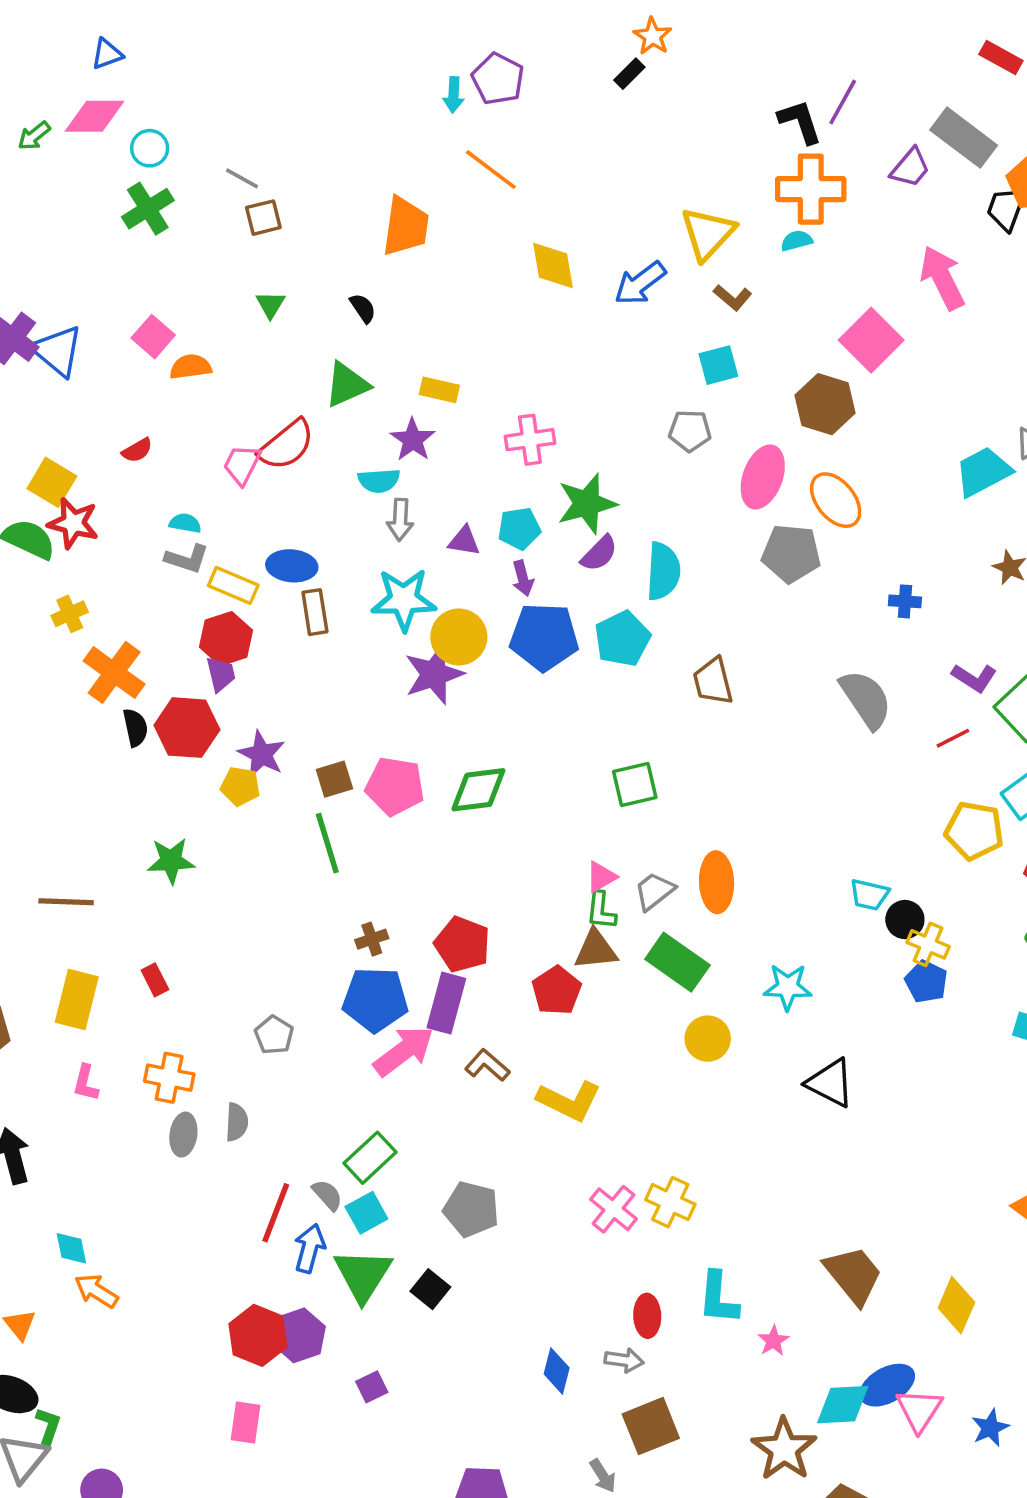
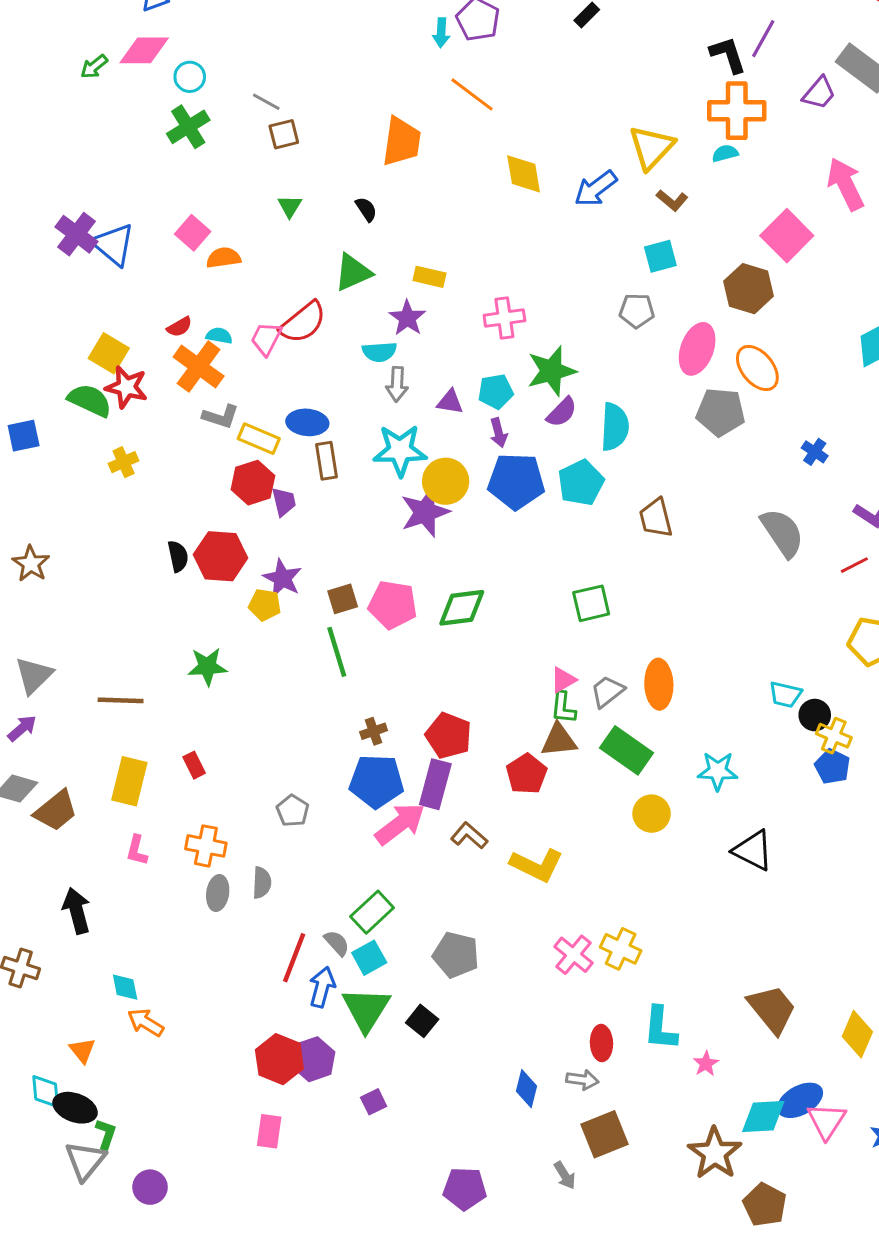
cyan semicircle: (185, 523) -> (219, 336), moved
blue cross: (905, 601) -> (815, 452), turned 30
orange cross: (114, 672) -> (199, 367), moved
purple trapezoid: (221, 674) -> (284, 502), moved

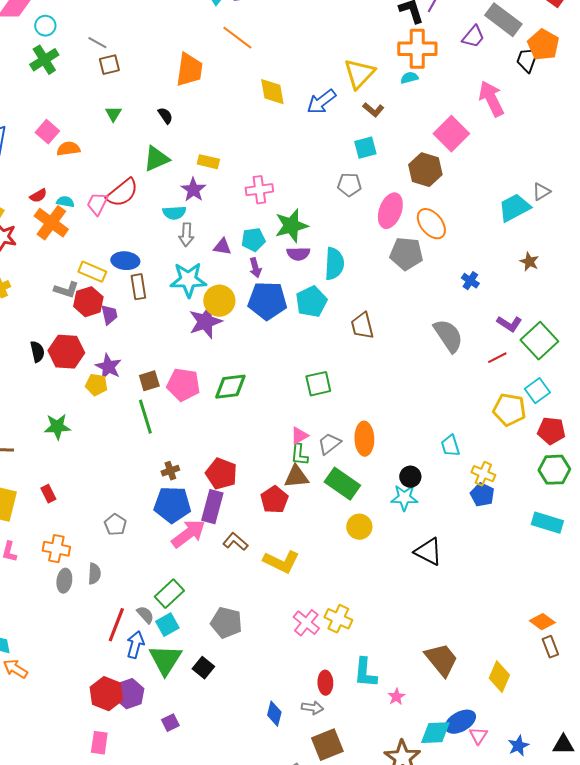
purple semicircle: (562, 412) -> (298, 254), turned 45
gray L-shape: (221, 417) -> (66, 290), moved
cyan trapezoid: (785, 694) -> (450, 446), turned 60
black circle: (815, 715) -> (410, 477), moved
pink triangle: (826, 1121) -> (478, 736), size x0.7

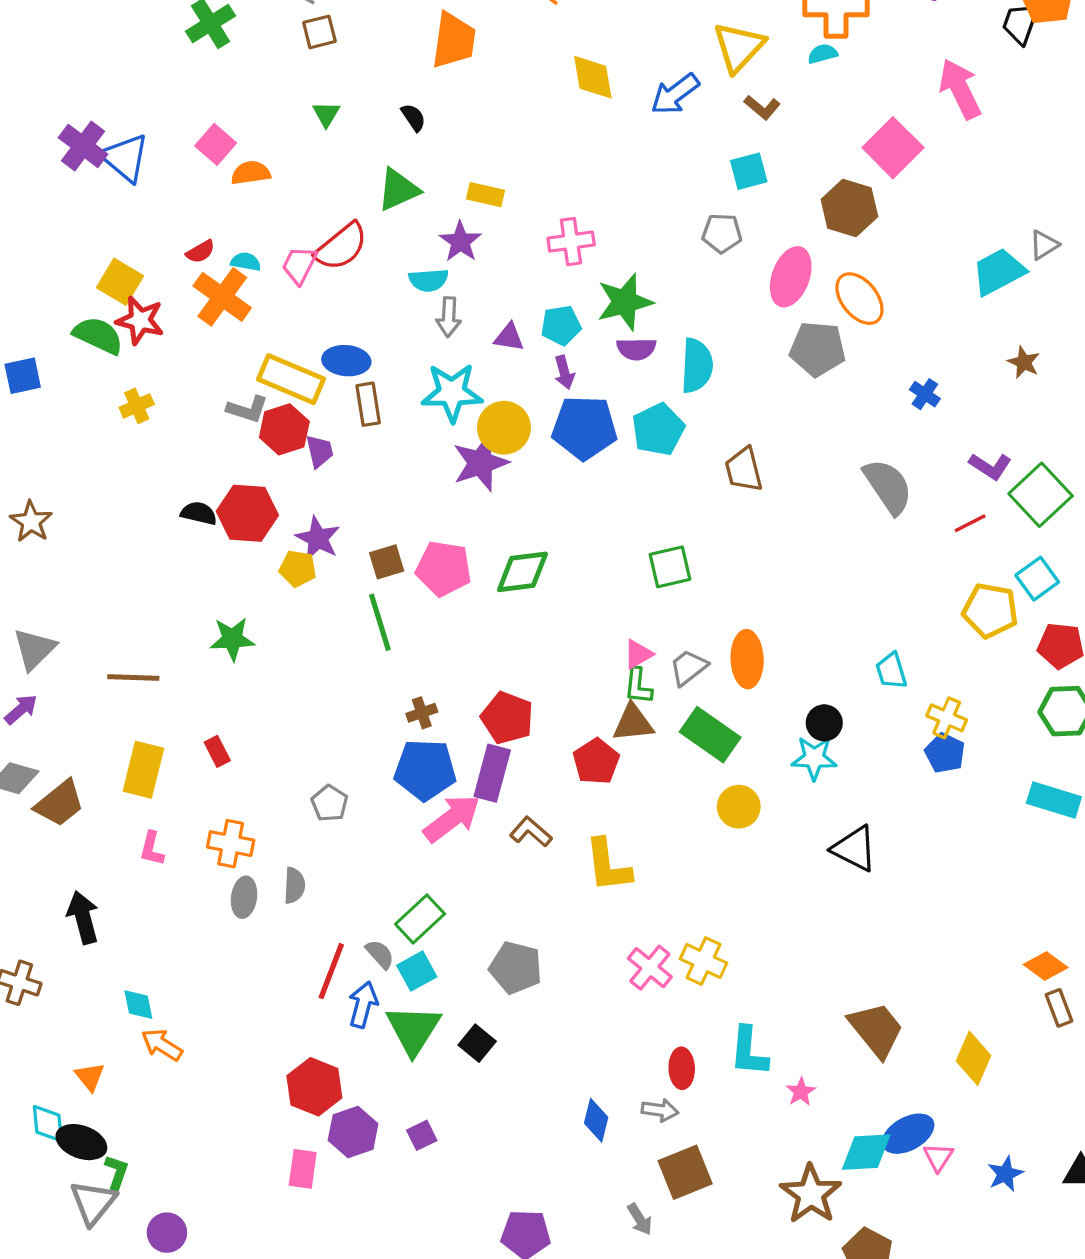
yellow rectangle: (92, 272) -> (291, 379), size x1.4
black semicircle: (37, 352) -> (199, 513), turned -65
yellow L-shape: (281, 562) -> (608, 865), turned 57
purple hexagon: (129, 694) -> (353, 1132), moved

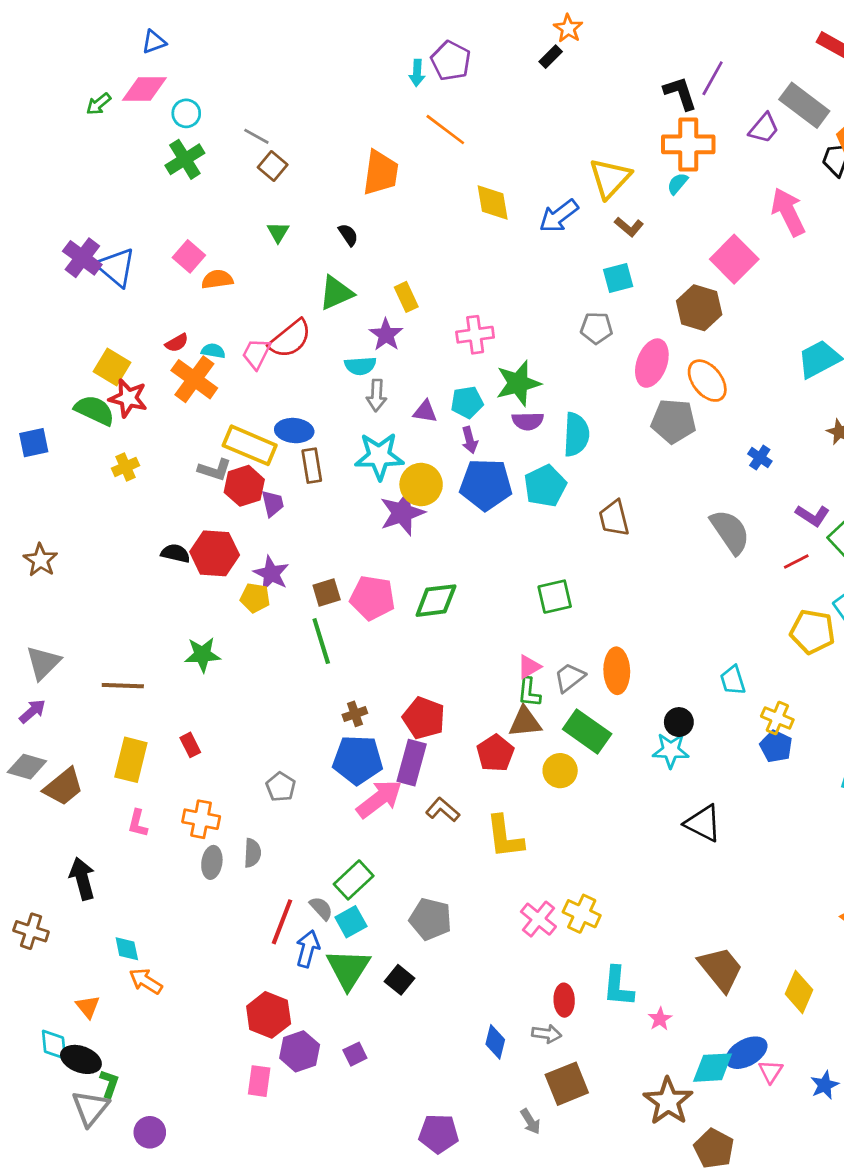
brown square: (319, 32) -> (273, 166), turned -36
cyan semicircle: (823, 54) -> (677, 184), turned -35
yellow rectangle: (486, 195) -> (406, 297), turned 52
yellow circle: (739, 807) -> (560, 771), moved

